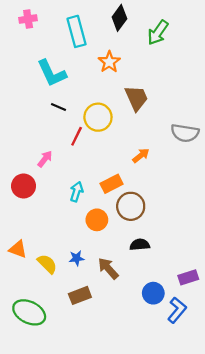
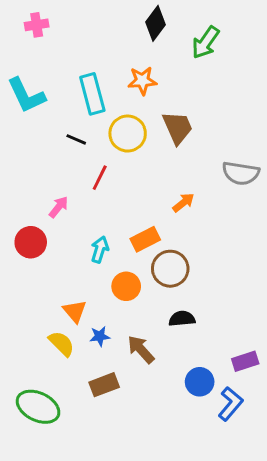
cyan rectangle: (77, 31) -> (92, 94), moved
orange star: (109, 62) -> (142, 81), turned 30
cyan L-shape: (52, 73) -> (26, 95), moved
yellow circle: (98, 117) -> (128, 134), moved
orange triangle: (18, 249) -> (75, 311), moved, turned 30

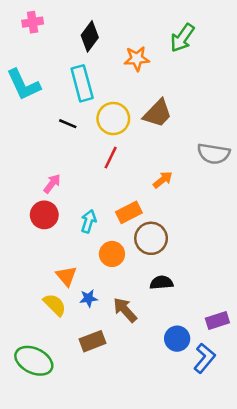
black diamond: (156, 23) -> (90, 36), moved
orange star: (142, 81) -> (137, 59), moved
brown trapezoid: (178, 128) -> (158, 113), turned 68
red line: (100, 178) -> (111, 158), moved
red circle: (31, 242) -> (44, 215), moved

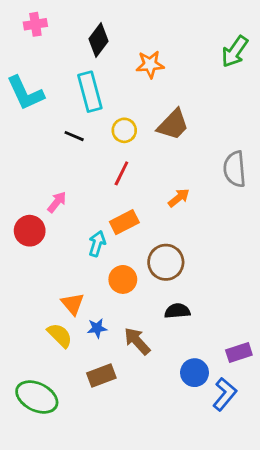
green arrow: (182, 38) -> (235, 52), moved
yellow circle: (113, 119) -> (124, 130), size x0.7
gray semicircle: (214, 154) -> (235, 169), turned 76
orange rectangle: (129, 212) -> (124, 222), moved
red circle: (44, 215) -> (30, 231), moved

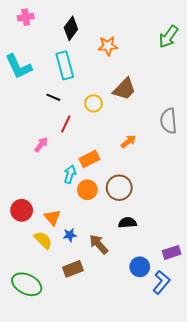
yellow circle: (124, 130) -> (94, 103), moved
red line: (121, 173) -> (66, 124), moved
red circle: (30, 231) -> (22, 210), moved
orange circle: (123, 279) -> (87, 190), moved

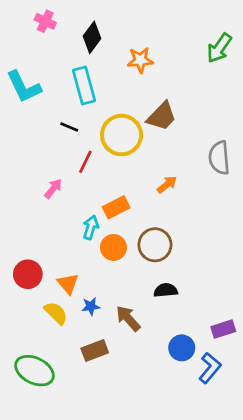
pink cross: (26, 17) -> (45, 21), moved, turned 35
yellow circle: (94, 103) -> (122, 135), size x1.8

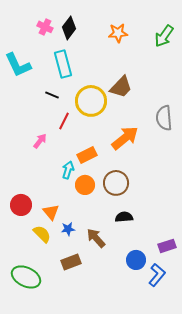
pink cross: (45, 21) -> (45, 27), moved
orange star: (140, 60) -> (118, 33), moved
orange arrow: (167, 185) -> (125, 138), size x1.8

